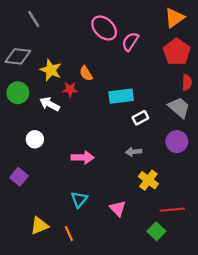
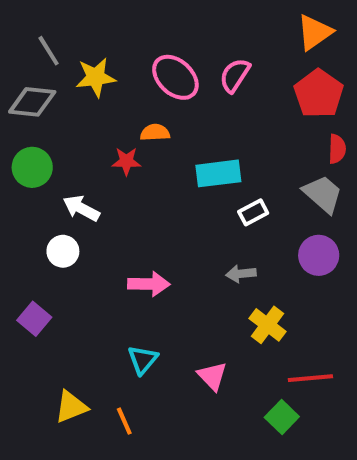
gray line: (34, 19) -> (49, 51), moved
pink ellipse: (104, 28) -> (175, 77), moved
yellow star: (51, 70) -> (96, 77), moved, turned -30
orange semicircle: (86, 73) -> (155, 133), turned 119
white arrow: (50, 104) -> (81, 208), moved

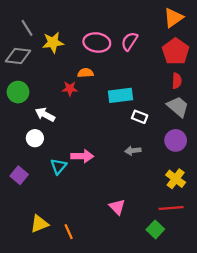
pink ellipse: (175, 77) -> (97, 42), turned -35
red semicircle: (337, 149) -> (177, 81), moved
white rectangle: (253, 212) -> (140, 117), turned 49
yellow cross: (268, 325) -> (176, 179), moved
cyan triangle: (143, 360) -> (59, 166), moved

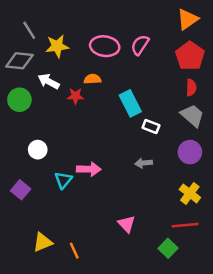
cyan rectangle: (120, 95) -> (130, 103), turned 70
white arrow: (45, 115) -> (49, 81), moved

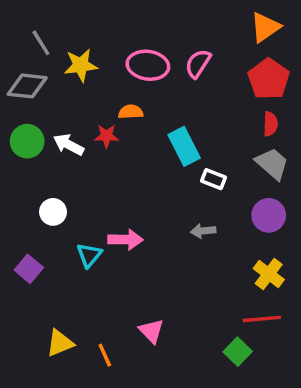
white arrow: (49, 81) -> (69, 145), moved
pink triangle: (127, 224) -> (151, 331), moved

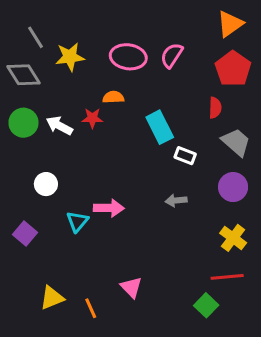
gray diamond: (27, 86) -> (23, 75), turned 52
red semicircle: (270, 124) -> (215, 108), moved

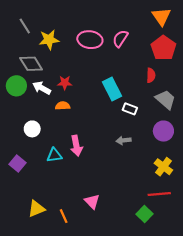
orange triangle: (230, 24) -> (161, 17), turned -30
gray diamond: (23, 75) -> (31, 64), moved
orange semicircle: (113, 97) -> (63, 106), moved
pink arrow: (109, 208) -> (76, 146), turned 78
cyan triangle: (77, 221) -> (54, 155), turned 42

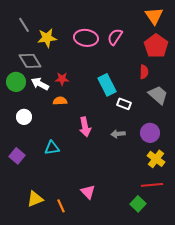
white circle: (32, 129) -> (24, 117), moved
purple circle: (163, 131) -> (150, 133), moved
pink arrow: (76, 146) -> (85, 127), moved

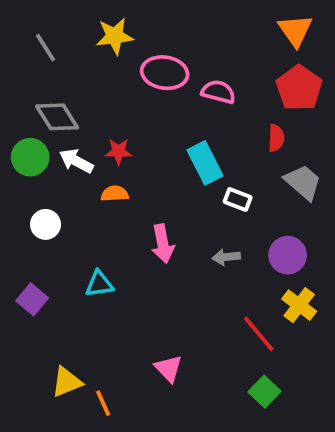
pink semicircle: (115, 37) -> (218, 92), moved, turned 72
yellow star: (47, 38) -> (115, 36), moved
red line: (152, 185) -> (259, 334), moved, turned 55
orange line: (61, 206) -> (103, 403), moved

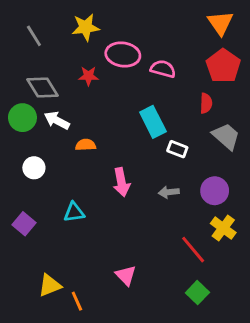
red star: (119, 151) -> (88, 76), moved

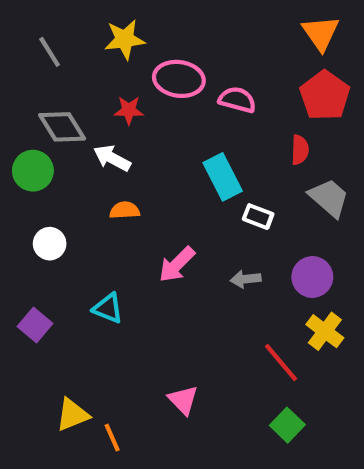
white arrow: (57, 120) -> (112, 158), moved
pink arrow: (121, 182) -> (177, 264), turned 56
cyan triangle: (74, 212) -> (108, 308), turned 30

